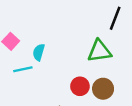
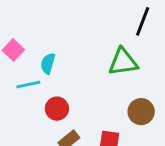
red circle: (80, 86) -> (57, 109), moved
brown circle: (103, 89) -> (141, 112), moved

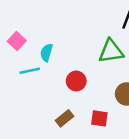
red circle: (57, 109) -> (76, 81), moved

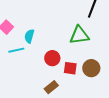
brown rectangle: (65, 118) -> (51, 87), moved
red square: (99, 118) -> (70, 68), moved

